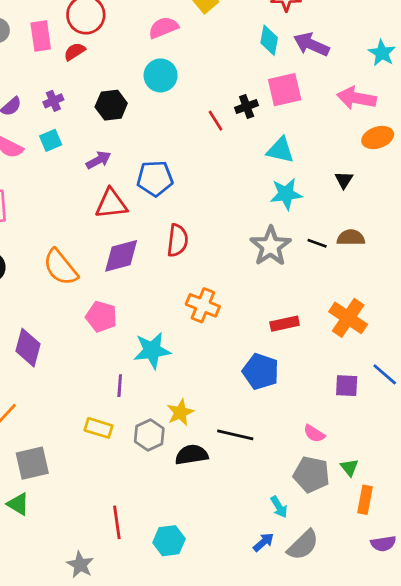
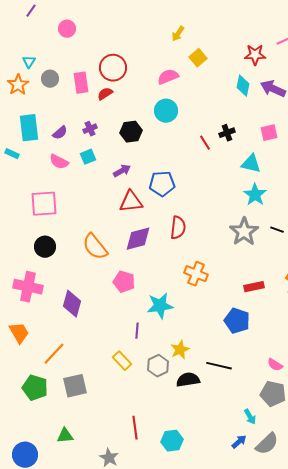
pink square: (285, 90) -> (269, 133), moved, size x0.7
cyan star: (286, 194) -> (255, 195), turned -30
yellow rectangle: (99, 428) -> (122, 361), turned 30
green triangle: (18, 504) -> (65, 436), moved, turned -36

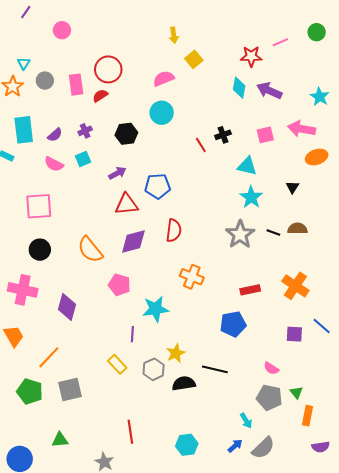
yellow arrow: (178, 34) -> (174, 35), turned -42
blue pentagon: (237, 321) -> (233, 324), turned -30
cyan hexagon: (172, 441) -> (187, 445), moved

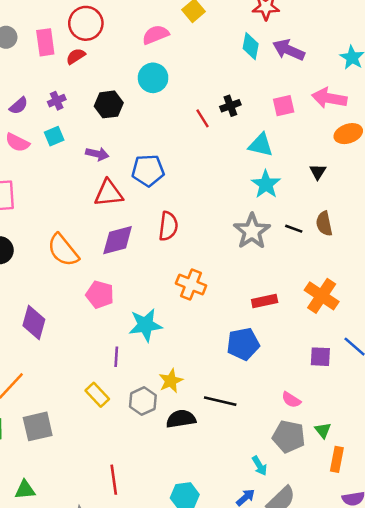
purple arrow: (117, 173) -> (97, 154), turned 42
brown semicircle: (297, 228) -> (324, 224), turned -102

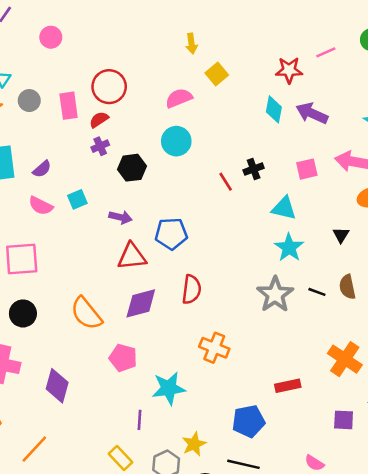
purple cross: (57, 101) -> (100, 146), moved
red rectangle: (265, 301) -> (288, 386), moved
blue pentagon: (243, 344) -> (249, 421), moved

